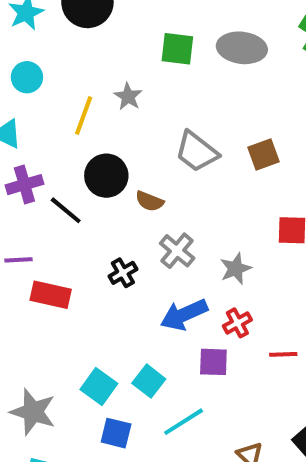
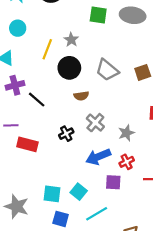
black circle: (106, 176) -> (69, 68), moved
brown semicircle: (149, 201) -> (81, 96), turned -32
cyan square: (99, 386) -> (52, 194), turned -30

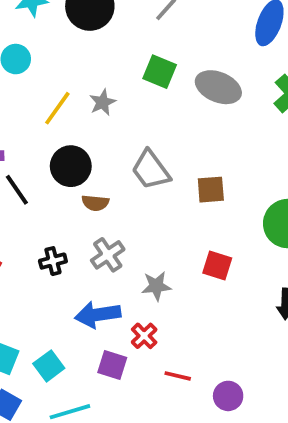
black circle: (69, 68) -> (71, 166), moved
red cross: (127, 162) -> (144, 336), turned -32

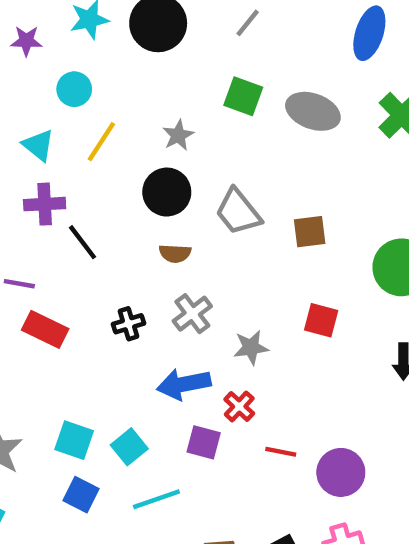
yellow line: (57, 108) -> (101, 142), moved
black circle: (71, 166) -> (167, 192), moved
purple circle: (228, 396) -> (341, 472), size x1.4

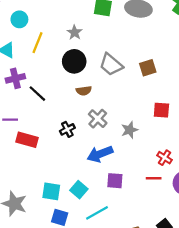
red cross: (239, 406) -> (164, 158), moved

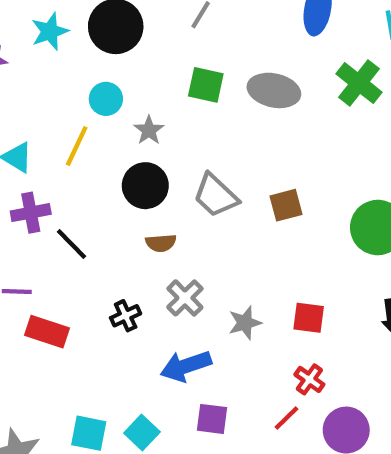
cyan circle: (19, 19) -> (106, 99), moved
red square: (161, 110) -> (309, 318), moved
red line: (154, 178) -> (286, 418), turned -48

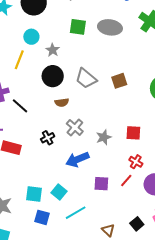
purple square: (212, 419) -> (101, 184), moved

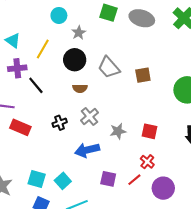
yellow line: (19, 60) -> (43, 49), moved

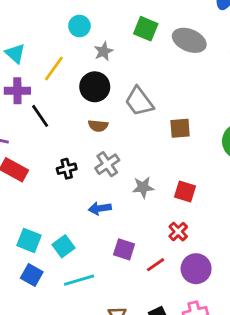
brown square: (143, 75) -> (180, 128), moved
blue arrow: (87, 150) -> (100, 208), size x0.7
red line: (134, 180) -> (156, 265), moved

